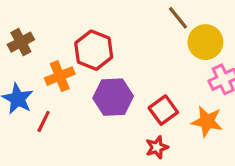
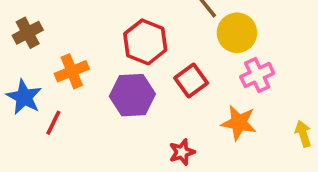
red hexagon: (94, 50) -> (145, 42), moved
red square: (163, 110) -> (191, 80), moved

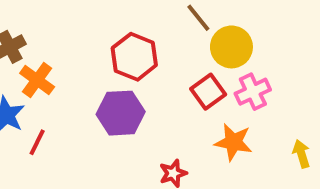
orange cross: (72, 71) -> (37, 80), moved, turned -32
red square: (191, 80) -> (208, 92), moved

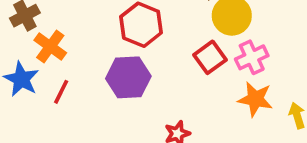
red line: (37, 142) -> (61, 92), moved
orange star: (233, 142) -> (255, 99), moved

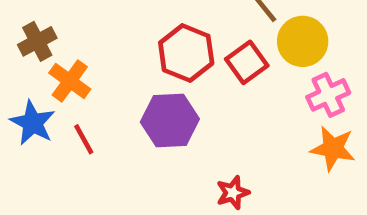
red square: (210, 57) -> (247, 62), moved
red line: (61, 92) -> (84, 139), turned -55

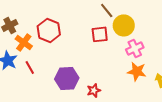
red hexagon: (186, 53) -> (49, 30), moved
red square: (247, 62) -> (100, 34), turned 30
purple hexagon: (170, 121) -> (67, 78), moved

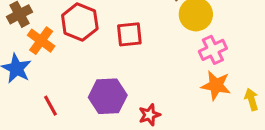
red square: (100, 34) -> (129, 34), moved
red line: (30, 67) -> (50, 106), moved

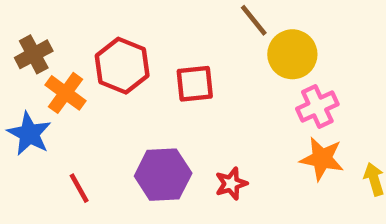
red star: (149, 115) -> (231, 184), moved

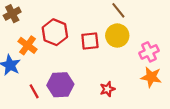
brown cross: (34, 54) -> (12, 14), moved
yellow circle: (292, 54) -> (117, 36), moved
purple hexagon: (163, 175) -> (60, 85), moved

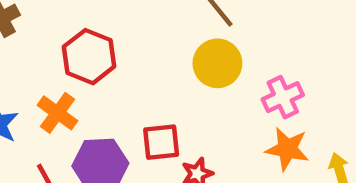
red square: (90, 41) -> (161, 142), moved
orange cross: (28, 45) -> (58, 113), moved

